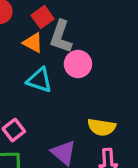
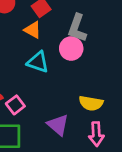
gray L-shape: (61, 37) -> (77, 28), moved

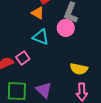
pink square: (15, 105) -> (23, 58), moved
purple triangle: (58, 125) -> (44, 90), moved

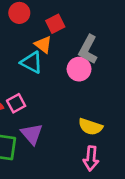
cyan triangle: (41, 37) -> (32, 62), moved
purple triangle: (44, 90) -> (32, 134), moved

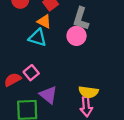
yellow semicircle: (90, 127) -> (88, 92), moved
pink arrow: (91, 158) -> (86, 107), moved

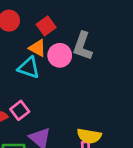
pink circle: (77, 36) -> (60, 55), moved

